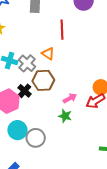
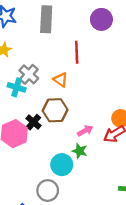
gray cross: (27, 63) -> (29, 74), moved
cyan circle: (17, 130) -> (62, 165), moved
gray circle: (36, 138) -> (48, 191), moved

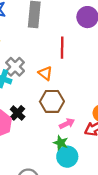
brown hexagon: (55, 110) -> (52, 101), moved
cyan circle: (62, 165) -> (67, 157), moved

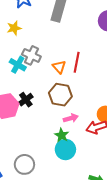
red line: (62, 48) -> (77, 62), moved
gray cross: (15, 67) -> (31, 55), turned -30

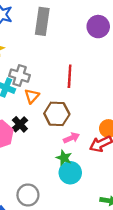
orange triangle: (59, 67) -> (32, 96), moved, turned 32

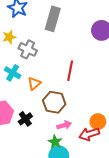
gray cross: (20, 76) -> (28, 49), moved
black cross: (20, 124) -> (25, 119), moved

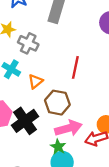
black cross: (25, 119) -> (25, 121), size x1.6
pink arrow: (64, 125) -> (68, 128), size x1.6

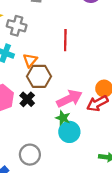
brown hexagon: (57, 103) -> (39, 76), moved
black cross: (25, 121) -> (27, 99), size x0.6

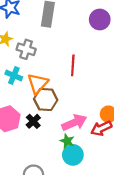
orange triangle: (30, 60) -> (38, 84), size x1.5

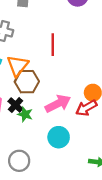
green star: (67, 141) -> (25, 114), moved

